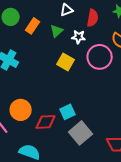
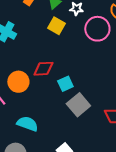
yellow square: (66, 62) -> (56, 26), moved
red diamond: (46, 122) -> (43, 69), moved

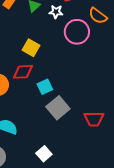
yellow square: (56, 26) -> (31, 48), moved

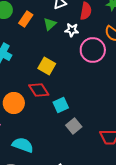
red diamond: (23, 72) -> (39, 90), turned 60
gray square: (58, 108) -> (74, 126), size x0.7

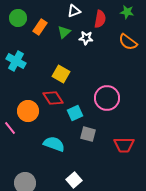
pink circle: (93, 50) -> (107, 98), moved
gray square: (74, 126) -> (88, 134), turned -35
cyan semicircle: (23, 145) -> (54, 144), moved

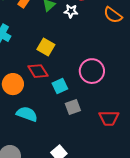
gray square: (88, 134) -> (73, 107), turned -35
cyan semicircle: (54, 144) -> (27, 114), moved

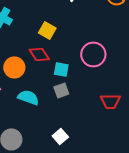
cyan square: (60, 86) -> (61, 69), turned 35
gray square: (73, 107) -> (61, 90), moved

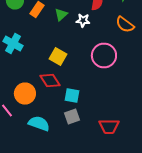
pink circle: (93, 54) -> (104, 56), moved
red trapezoid: (110, 101) -> (109, 126), moved

